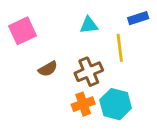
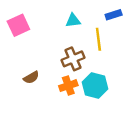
brown semicircle: (48, 69) -> (31, 77), moved

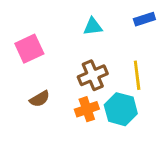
pink square: (18, 25) -> (29, 49), moved
yellow line: (98, 39) -> (137, 75), moved

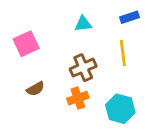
yellow line: (137, 75) -> (123, 53), moved
cyan hexagon: (121, 109) -> (120, 109), moved

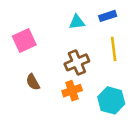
blue rectangle: (130, 17) -> (108, 16), moved
brown semicircle: (35, 89) -> (33, 82), turned 91

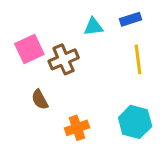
brown cross: (77, 62) -> (64, 59), moved
orange cross: (72, 91) -> (77, 128), moved

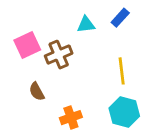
blue rectangle: (131, 19) -> (120, 18), turned -30
yellow line: (138, 59) -> (122, 71), moved

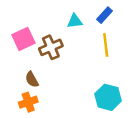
yellow line: (122, 71) -> (106, 45), moved
orange cross: (71, 118) -> (28, 102), moved

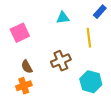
blue rectangle: (104, 15) -> (100, 12), moved
brown cross: (51, 47) -> (61, 61), moved

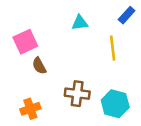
brown cross: (61, 61) -> (77, 94), moved, turned 30
brown semicircle: (27, 67) -> (39, 66), moved

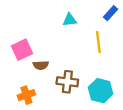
pink square: (25, 42) -> (22, 50), moved
brown semicircle: (39, 66) -> (41, 65), moved, turned -64

